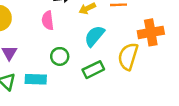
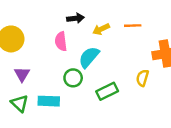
cyan semicircle: (94, 36) -> (89, 57), moved
yellow semicircle: (128, 56) -> (142, 78), size x0.6

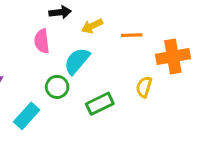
orange line: (133, 26) -> (132, 35), moved
cyan rectangle: (49, 101) -> (27, 116), turned -50

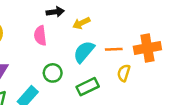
orange line: (132, 35) -> (114, 49), moved
cyan semicircle: (77, 61) -> (84, 52), moved

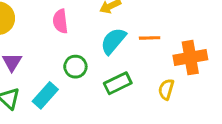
orange cross: (147, 48) -> (190, 58), moved
yellow semicircle: (124, 73) -> (166, 89), moved

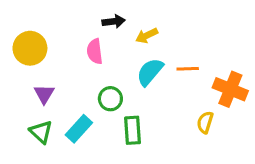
orange cross: (190, 58) -> (230, 89), turned 32
green rectangle: (118, 83) -> (133, 130), moved, turned -68

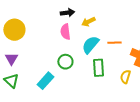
pink semicircle: (95, 51) -> (65, 32), moved
purple triangle: (44, 94) -> (11, 59), moved
green rectangle: (133, 130) -> (98, 68), moved
green triangle: (41, 132) -> (11, 81), moved

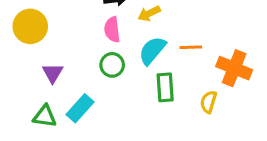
purple triangle: (11, 59) -> (53, 73), moved
green circle: (65, 62) -> (112, 65), moved
green triangle: (11, 81) -> (45, 116), moved, turned -35

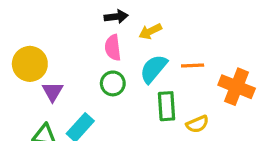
yellow circle: (30, 26) -> (30, 64), moved
yellow semicircle: (208, 102) -> (197, 124), moved, turned -130

